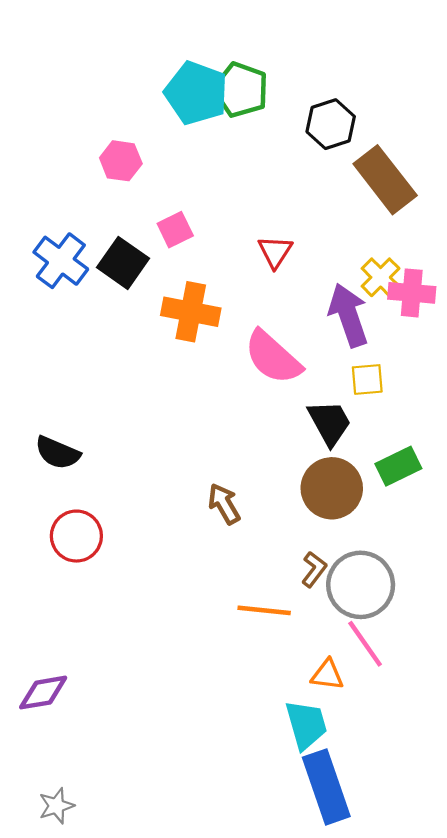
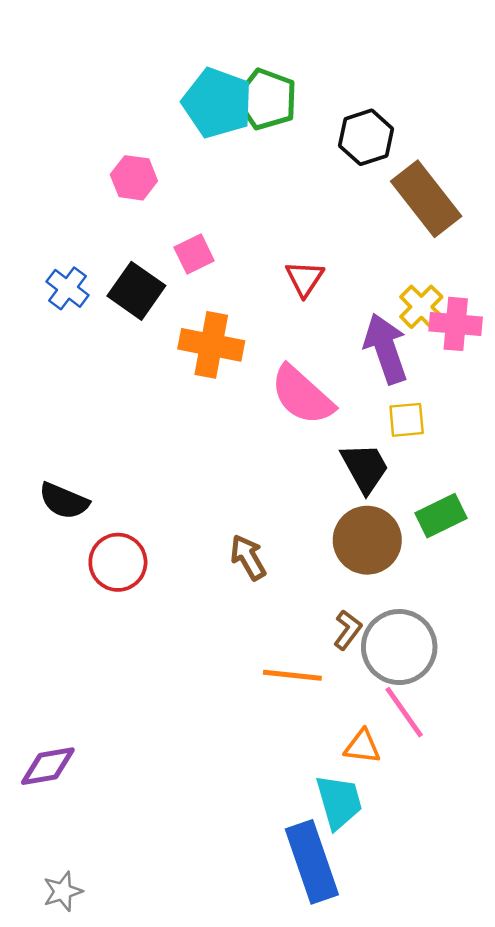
blue cross: (61, 261) -> (68, 288), size x0.7
red circle: (76, 536) -> (118, 562), moved
blue rectangle: (326, 787) -> (312, 862), moved

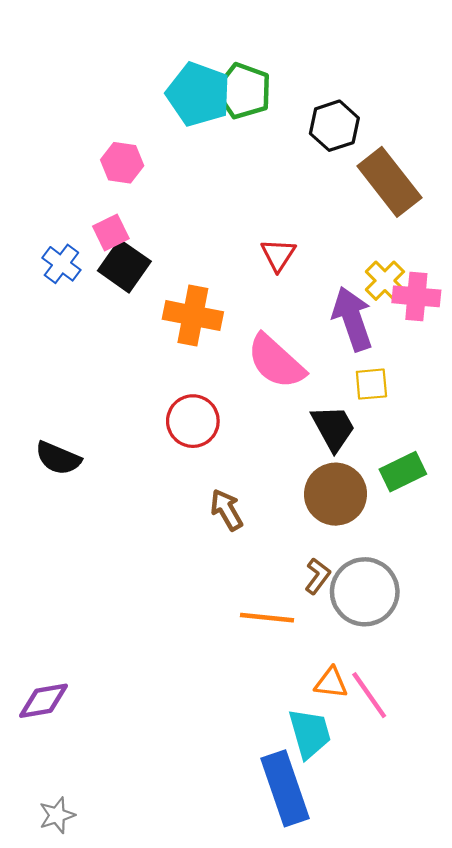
pink square: (194, 254) -> (111, 232), moved
red circle: (118, 562) -> (193, 421), moved
pink line: (404, 712) -> (369, 695), moved

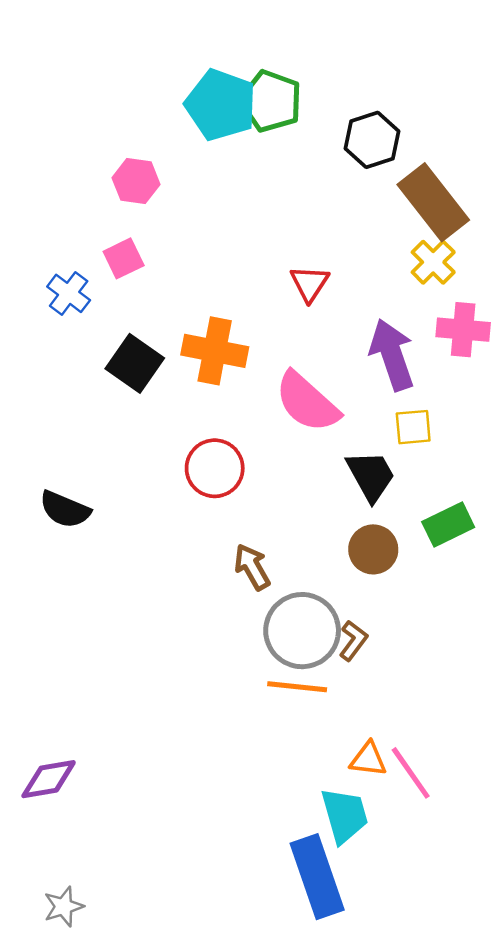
black square: (124, 266) -> (135, 363), moved
yellow cross: (385, 281) -> (433, 262), moved
brown circle: (336, 494) -> (373, 549), size x0.7
gray circle: (365, 592) -> (302, 631), moved

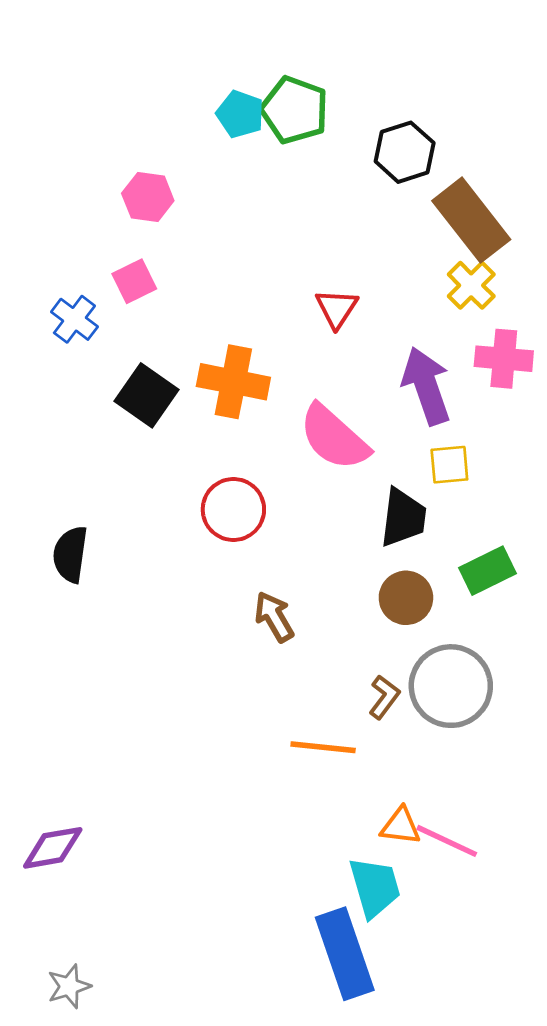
cyan pentagon: (221, 105) -> (240, 114), size x0.6
black trapezoid: (371, 476) -> (403, 518), turned 36
black semicircle: (65, 509) -> (70, 554), turned 75
gray circle: (302, 631) -> (451, 686), moved
pink line: (411, 773) -> (447, 841), turned -30

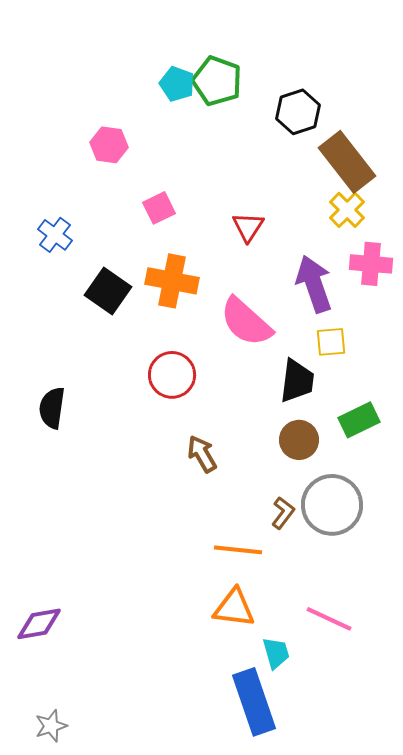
pink square: (134, 281) -> (159, 208), moved
orange triangle: (401, 826) -> (234, 608), moved, size x1.4
cyan trapezoid: (375, 887) -> (276, 653), size x0.7

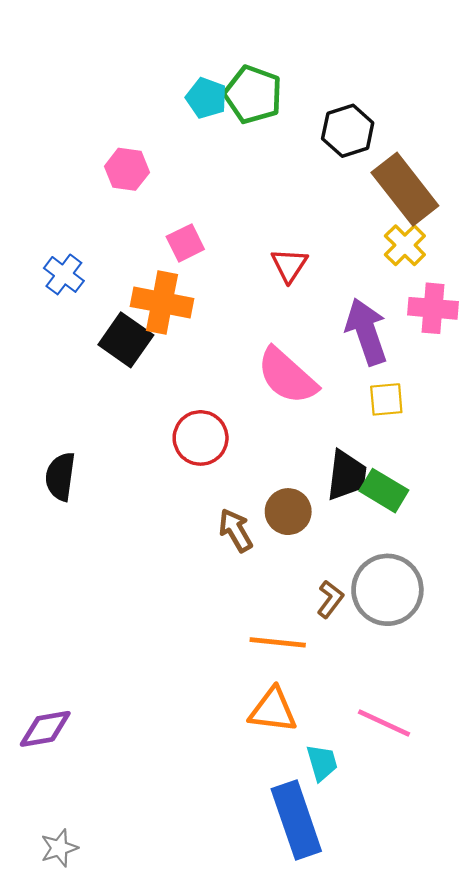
orange cross: (172, 281) -> (162, 302), moved
black trapezoid: (297, 381) -> (347, 475), moved
green rectangle: (359, 420) -> (384, 491), moved, turned 57
brown circle: (299, 440) -> (288, 512), moved

